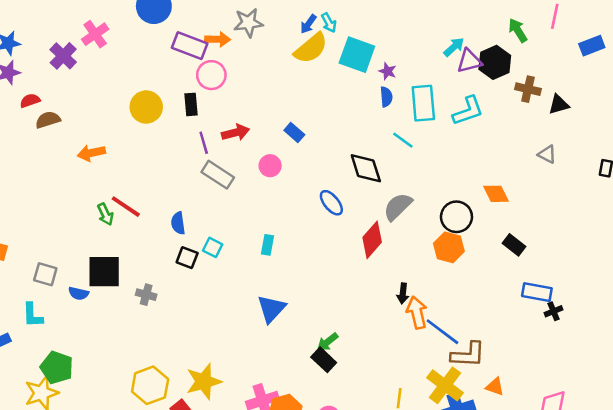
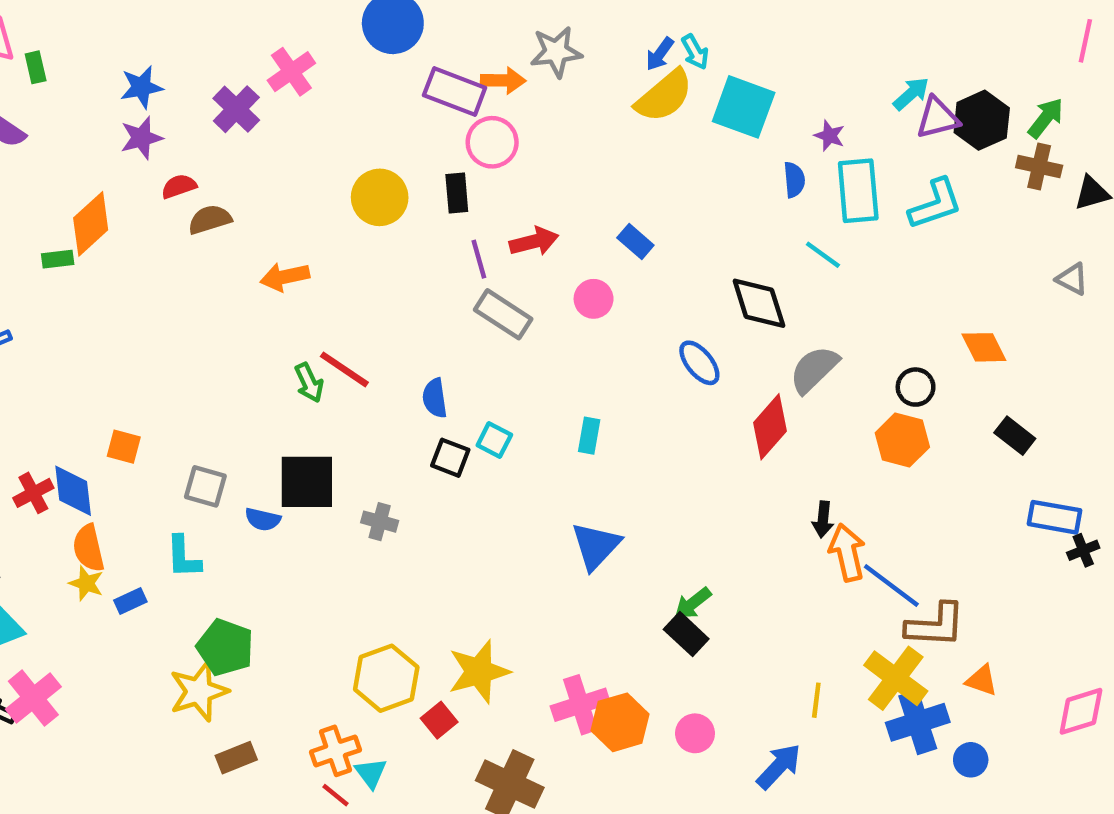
green arrow: (518, 30) -> (1046, 118), moved, turned 70
purple star: (388, 71) -> (830, 136), moved
black circle: (456, 217) -> (916, 387), size x0.7

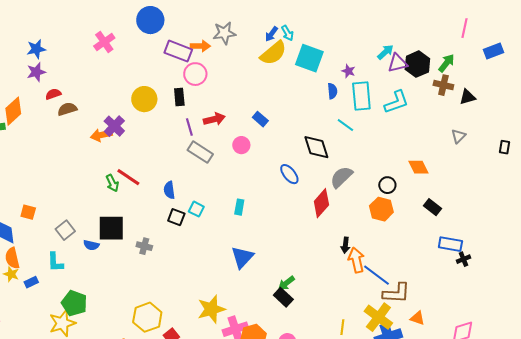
purple cross: (236, 109) -> (114, 126), moved
gray triangle: (1072, 279) -> (458, 136), turned 49
gray square: (205, 486) -> (65, 230), turned 36
yellow star: (479, 672) -> (211, 309), moved

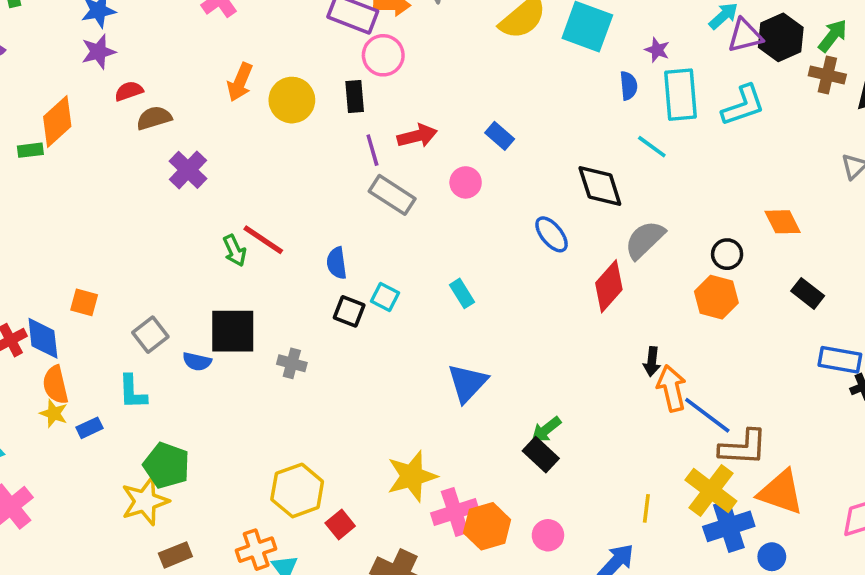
purple cross: (114, 126) -> (188, 170), moved
orange arrow: (101, 135) -> (240, 82), moved, turned -55
cyan rectangle: (239, 207) -> (462, 293), turned -42
orange triangle: (417, 318) -> (781, 492), size x1.8

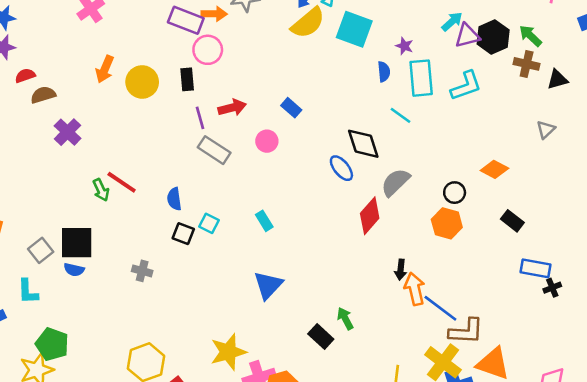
green arrow: (833, 36) -> (530, 36), turned -85
orange diamond: (783, 222) -> (494, 169), turned -36
blue ellipse: (552, 234) -> (341, 168), moved
black square: (233, 331) -> (77, 243), moved
green arrow: (546, 430) -> (345, 319), moved, turned 100

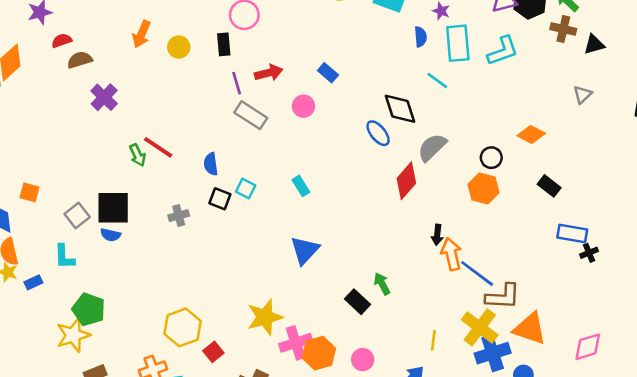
yellow circle: (142, 82) -> (179, 47), size x0.7
gray cross: (142, 271) -> (179, 216), moved, turned -30

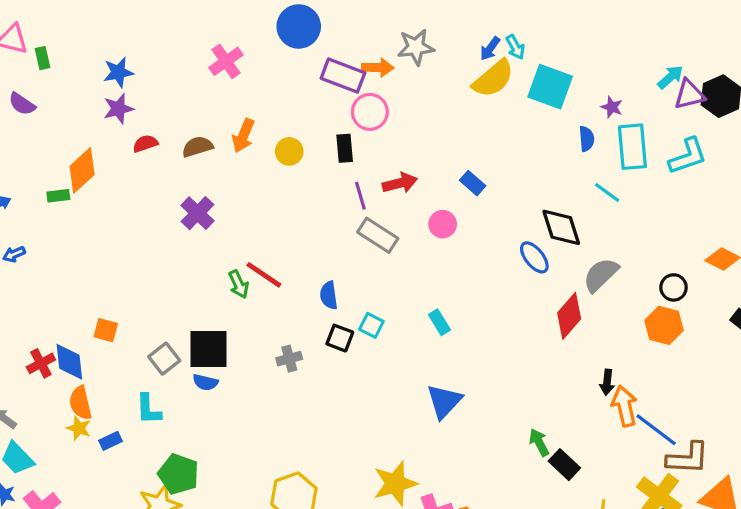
brown semicircle: (80, 60) -> (197, 147), moved
black rectangle: (357, 302) -> (564, 465), moved

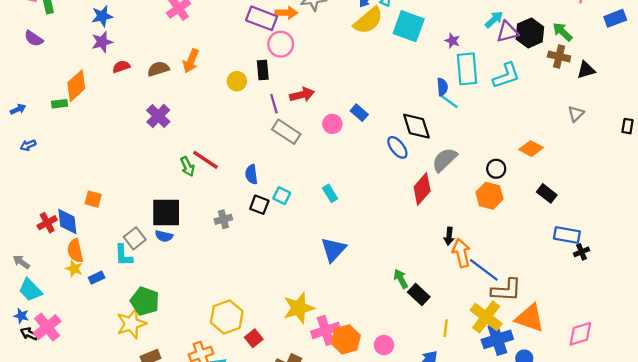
blue semicircle: (587, 139) -> (442, 87), moved
yellow circle: (289, 151) -> (237, 81), moved
blue rectangle: (473, 183) -> (359, 113), moved
gray square: (164, 359) -> (135, 238), moved

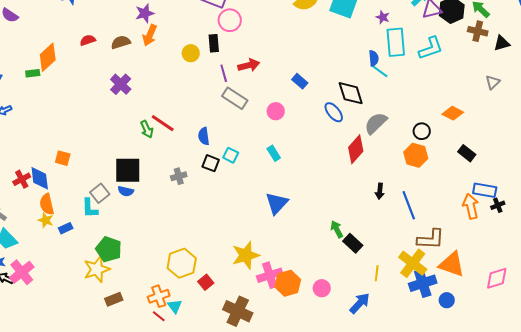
purple star: (102, 42) -> (145, 13), moved
pink circle: (332, 124) -> (276, 111), moved
orange arrow: (461, 253) -> (471, 206), moved
blue line: (484, 270) -> (409, 205), moved, turned 32

